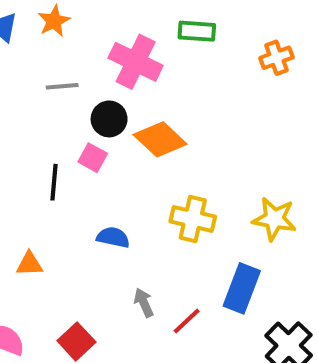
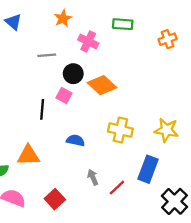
orange star: (54, 21) -> (63, 18), moved
pink cross: (136, 62) -> (88, 41), size x0.7
orange triangle: (29, 264) -> (28, 155), size x1.5

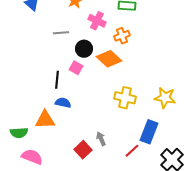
orange cross: (168, 39) -> (122, 36), moved
blue semicircle: (76, 140) -> (63, 103), moved
red line: (117, 188) -> (132, 151), moved
red square: (55, 199) -> (83, 150), moved

